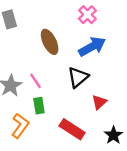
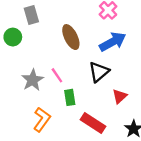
green rectangle: (39, 106) -> (70, 97), moved

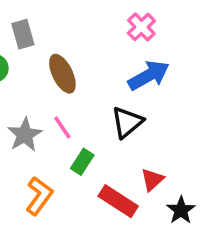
brown ellipse: (71, 37) -> (62, 74), moved
red triangle: (120, 96) -> (152, 180), moved
green rectangle: (70, 97) -> (82, 162), turned 42

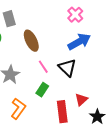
black triangle: (127, 122) -> (67, 68), turned -36
pink line: (62, 128) -> (43, 67), moved
red rectangle: (118, 201) -> (62, 112), turned 50

